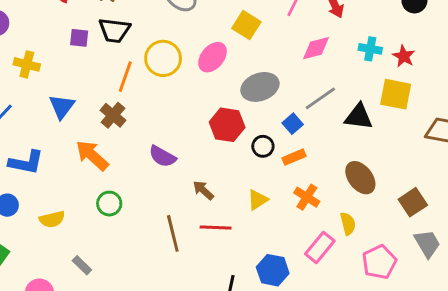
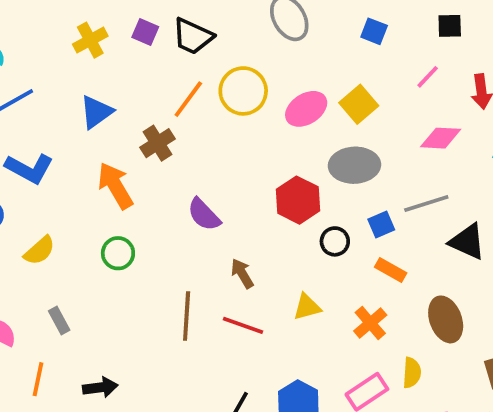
yellow square: (246, 25) -> (359, 104), moved
yellow cross: (27, 64) -> (90, 40), moved, turned 30
orange rectangle: (294, 157) -> (391, 270), moved, turned 35
yellow semicircle: (52, 219) -> (40, 251), turned -45

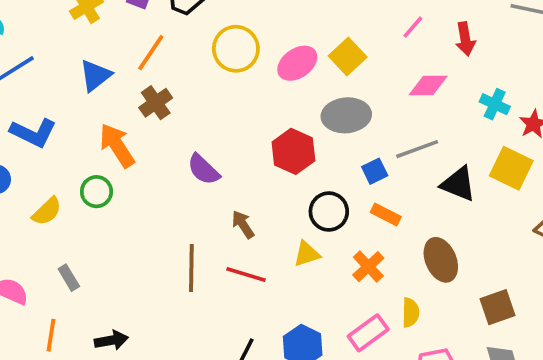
orange line: (188, 99) -> (151, 53), moved
black circle: (335, 241) -> (329, 212), moved, size x1.4
green circle: (118, 253) -> (96, 192), moved

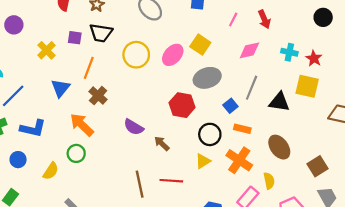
gray line: (417, 149) -> (252, 88), turned -35
brown arrow: (243, 224) -> (162, 143), moved
orange cross: (368, 267) -> (239, 160), size x1.4

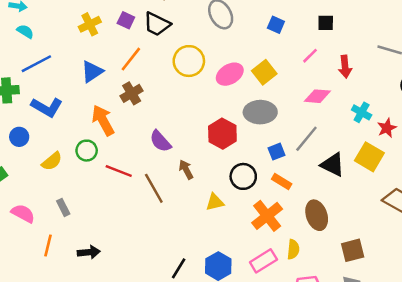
yellow triangle: (203, 161) -> (215, 202), moved
red line: (171, 181) -> (119, 171), moved
brown line: (140, 184) -> (154, 188), moved, turned -35

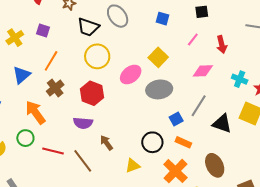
black trapezoid: (157, 24) -> (88, 27), moved
pink ellipse: (230, 74) -> (131, 75), moved
red hexagon: (222, 134) -> (92, 93), moved
purple semicircle: (160, 141) -> (83, 123), turned -36

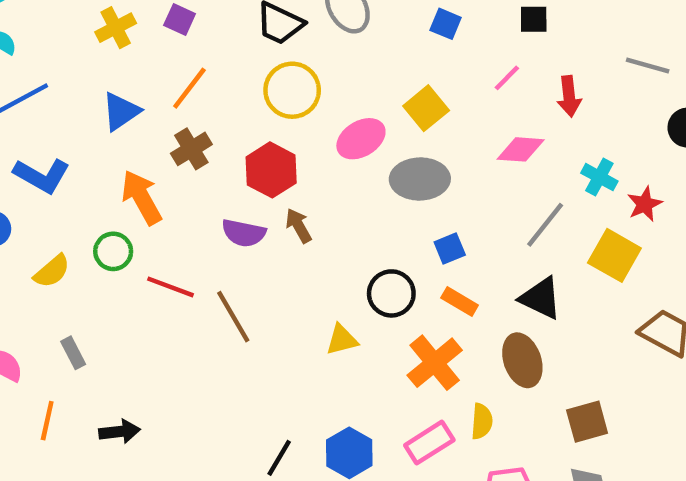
gray line: (199, 106) -> (545, 225), moved
black triangle: (222, 124) -> (541, 298), moved
brown arrow: (106, 143) -> (299, 226), moved

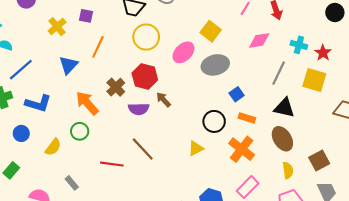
brown cross: (191, 149) -> (116, 87), moved
red line: (171, 287) -> (112, 164), moved
yellow semicircle: (482, 421) -> (288, 170), moved

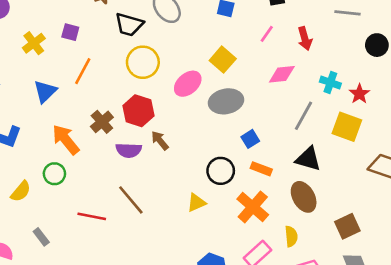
yellow semicircle: (288, 170) -> (291, 236), moved

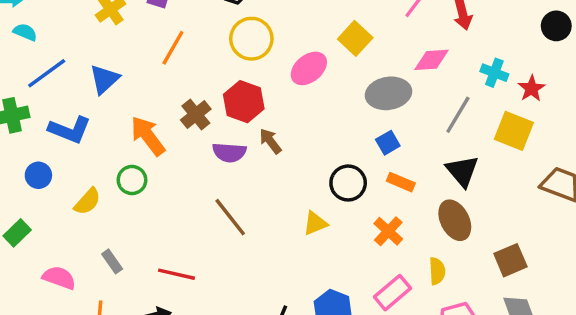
blue triangle: (45, 91) -> (104, 79), moved
gray ellipse: (226, 101) -> (388, 93), moved
black triangle: (308, 159) -> (462, 171), turned 32
orange cross: (253, 207) -> (388, 231), size x0.7
red line: (92, 216) -> (177, 274), moved

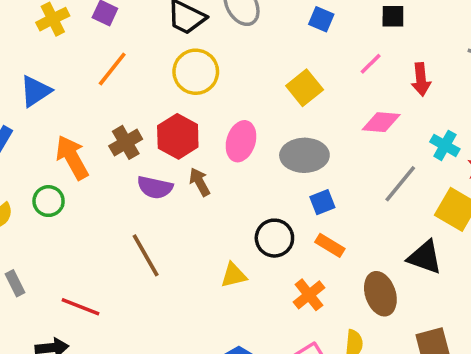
pink ellipse: (309, 68) -> (241, 141), moved, turned -42
gray ellipse: (388, 93) -> (304, 155), moved
black triangle: (462, 171) -> (425, 257), moved, turned -39

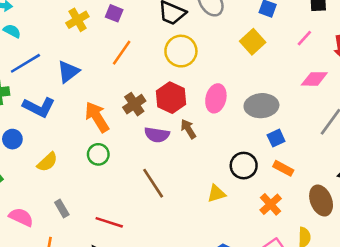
yellow square: (305, 88) -> (253, 42), moved
green circle: (49, 201) -> (98, 154), moved

